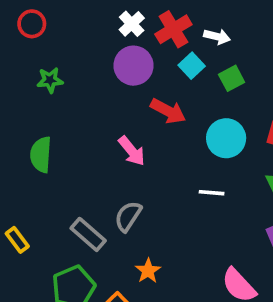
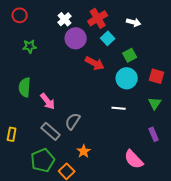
white cross: (132, 24) -> (65, 19), moved
white arrow: (217, 37) -> (134, 22), moved
green square: (232, 78) -> (130, 55), moved
pink arrow: (132, 151) -> (48, 101), moved
yellow rectangle: (17, 240) -> (12, 134), turned 48

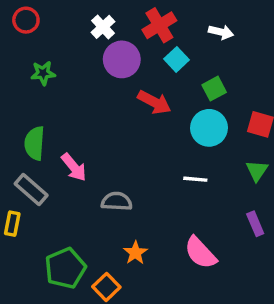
gray semicircle: (73, 121) -> (117, 201), turned 60
gray rectangle: (51, 131) -> (31, 189), moved
pink semicircle: (134, 159) -> (200, 253), moved

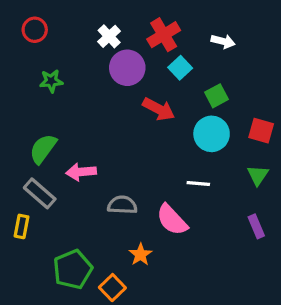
green semicircle: (35, 143) -> (43, 149), turned 32
pink arrow: (74, 167) -> (81, 172), turned 124
pink semicircle: (200, 253) -> (172, 220), moved

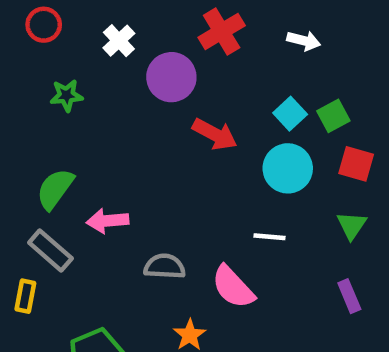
white cross: (109, 36) -> (119, 41), moved
cyan square: (180, 68) -> (290, 114), moved
green square: (217, 96) -> (333, 116), moved

